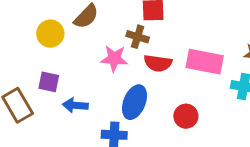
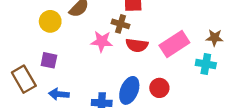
pink rectangle: (205, 62) -> (174, 44), turned -44
blue ellipse: (134, 102) -> (129, 90), moved
blue arrow: (75, 105) -> (59, 94), moved

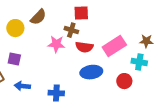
red circle: (159, 88) -> (124, 81), moved
blue ellipse: (129, 90) -> (91, 72), moved, turned 60

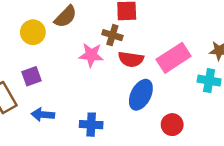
purple square: (14, 59) -> (31, 76), turned -32
blue ellipse: (91, 72) -> (141, 95), turned -55
red circle: (124, 81) -> (172, 125), moved

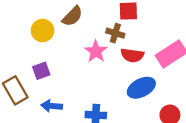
pink star: (91, 55) -> (96, 51), turned 30
blue ellipse: (141, 95) -> (141, 88), turned 36

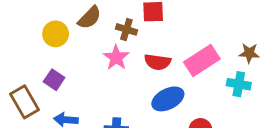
brown cross: (115, 33) -> (126, 29), moved
purple square: (41, 71) -> (54, 80), turned -36

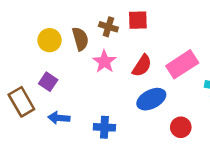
brown semicircle: (90, 18) -> (80, 39), moved, turned -60
brown cross: (126, 29) -> (108, 27), moved
red semicircle: (158, 62) -> (142, 66), turned -65

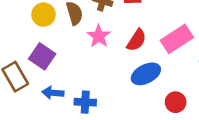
purple square: (48, 82) -> (42, 56), size x1.4
blue cross: (104, 127) -> (85, 102), moved

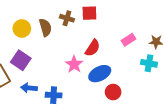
pink star: (99, 36) -> (74, 64), moved
pink rectangle: (177, 39) -> (128, 40), moved, size x0.6
red circle: (176, 102) -> (113, 92), moved

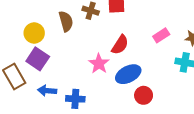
yellow circle: (22, 28) -> (34, 33), moved

